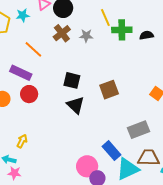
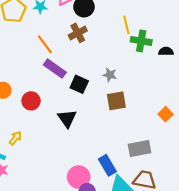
gray star: (86, 36) -> (110, 75), moved
purple rectangle: (21, 73) -> (55, 69), moved
red circle: (29, 94) -> (31, 101), moved
black triangle: (76, 105) -> (67, 119), moved

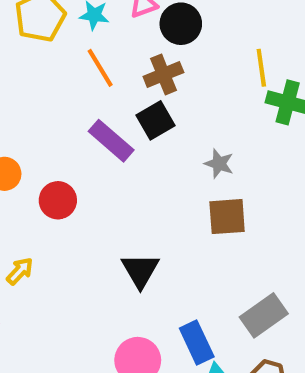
orange line: (45, 44) -> (100, 68), moved
black square: (79, 84) -> (156, 120), moved, turned 30
black triangle: (67, 119) -> (140, 270), moved
gray rectangle: (139, 149) -> (264, 315), turned -30

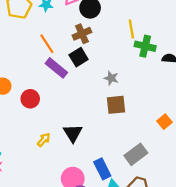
orange line: (100, 68) -> (47, 44), moved
yellow arrow: (20, 271) -> (44, 140), moved

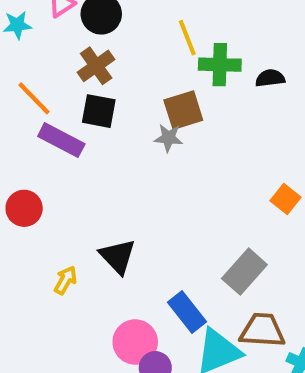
black square: (79, 57) -> (99, 111), turned -36
brown square: (116, 105) -> (183, 110), moved

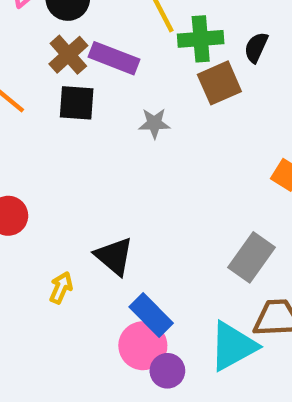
black semicircle: (270, 78) -> (256, 47), turned -52
brown square: (183, 110) -> (219, 83), moved
purple rectangle: (61, 140) -> (114, 58), moved
blue rectangle: (187, 312) -> (151, 315), moved

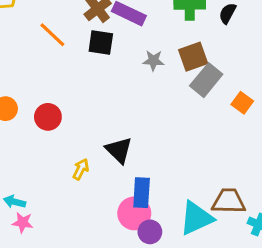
brown square: (219, 83) -> (193, 57), moved
gray rectangle: (252, 257) -> (206, 80), moved
blue rectangle: (151, 315) -> (142, 193), turned 44

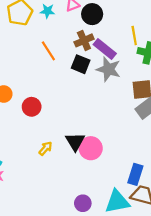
gray star: (153, 60) -> (108, 69), moved, size x1.6
blue rectangle: (142, 193) -> (135, 174), moved
pink circle: (134, 213) -> (91, 148), moved

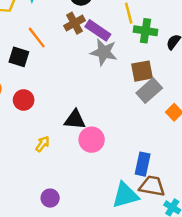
black square: (81, 64) -> (19, 57), moved
black triangle: (75, 142) -> (75, 120), moved, turned -48
purple circle: (83, 203) -> (50, 198), moved

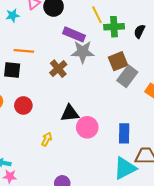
brown cross: (74, 23) -> (58, 69), moved
orange line: (37, 38) -> (24, 51), turned -36
blue rectangle: (143, 164) -> (124, 133), moved

